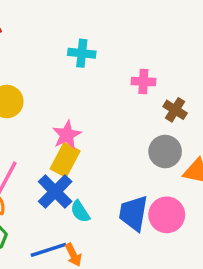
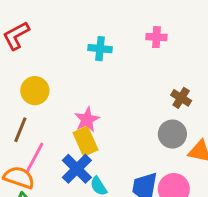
pink cross: (143, 82) -> (156, 37), moved
yellow rectangle: (65, 160) -> (86, 141), turned -52

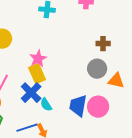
brown cross: (181, 98) -> (103, 44), turned -32

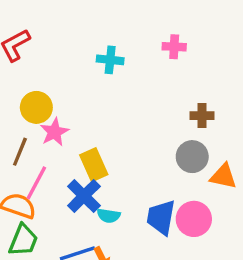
pink star: (38, 59) -> (54, 132), moved
cyan semicircle: (46, 105) -> (109, 216), turned -48

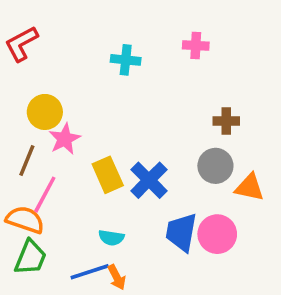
blue cross: (84, 196) -> (149, 180), moved
cyan semicircle: (109, 216) -> (111, 238), moved

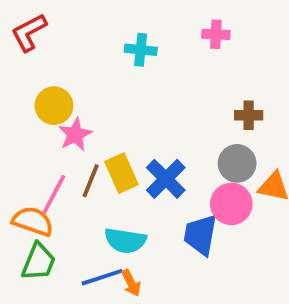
brown line: (27, 160) -> (91, 181), moved
pink circle: (217, 234) -> (231, 204), moved
cyan semicircle: (111, 238) -> (125, 241), size x1.5

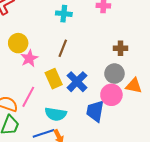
brown line: (91, 181) -> (63, 48), moved
pink line: (54, 194) -> (28, 97), moved

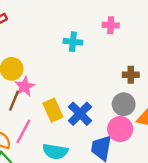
cyan cross: (64, 14) -> (73, 42), moved
brown line: (63, 48) -> (14, 101), moved

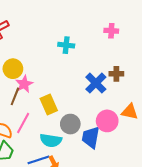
pink cross: (111, 25) -> (111, 31), moved
gray circle: (124, 104) -> (70, 124), moved
blue cross: (80, 114) -> (96, 83), moved

